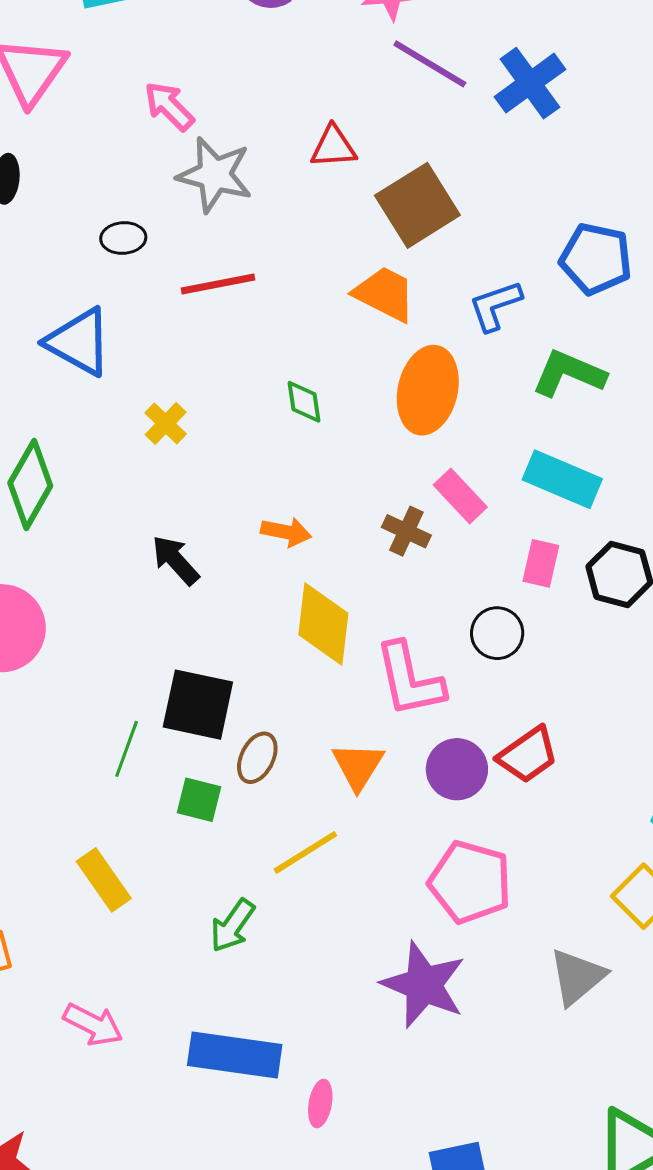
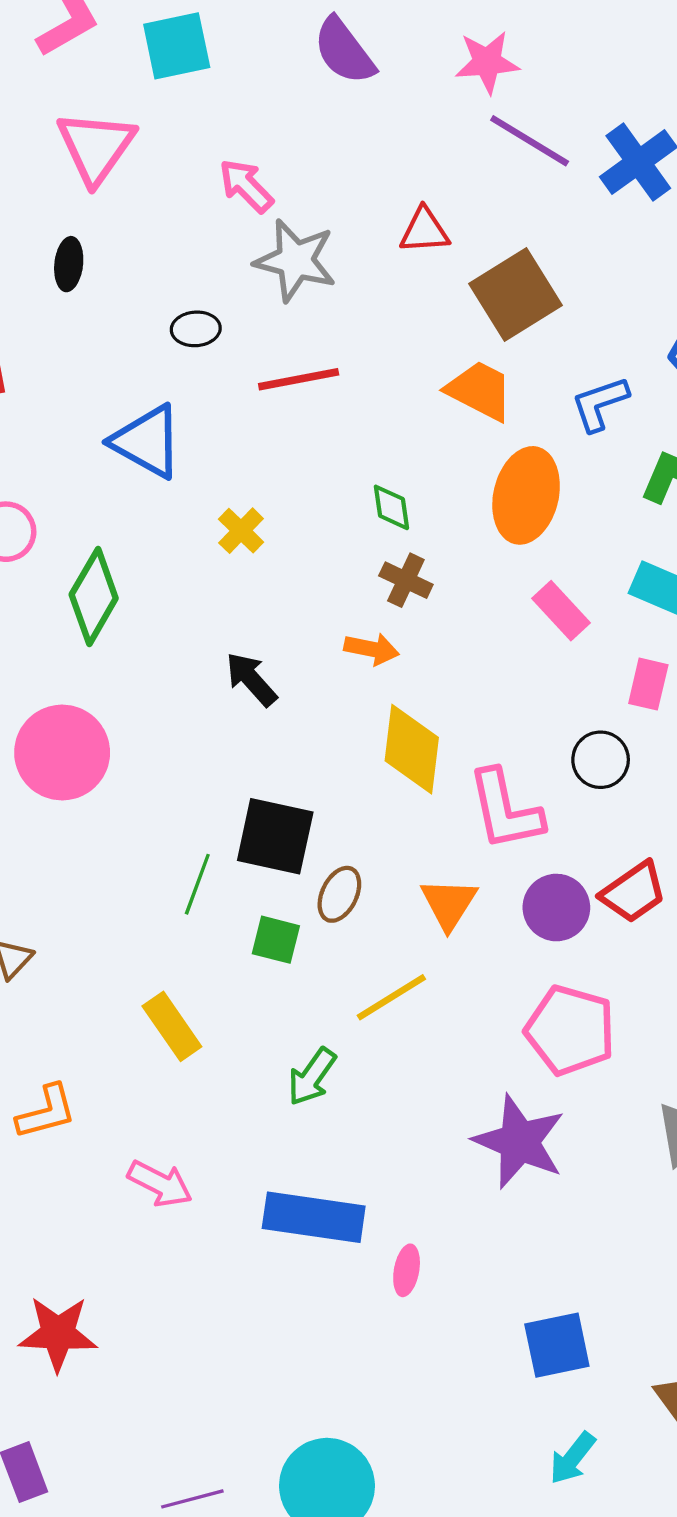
brown cross: (406, 531) -> (406, 580), moved

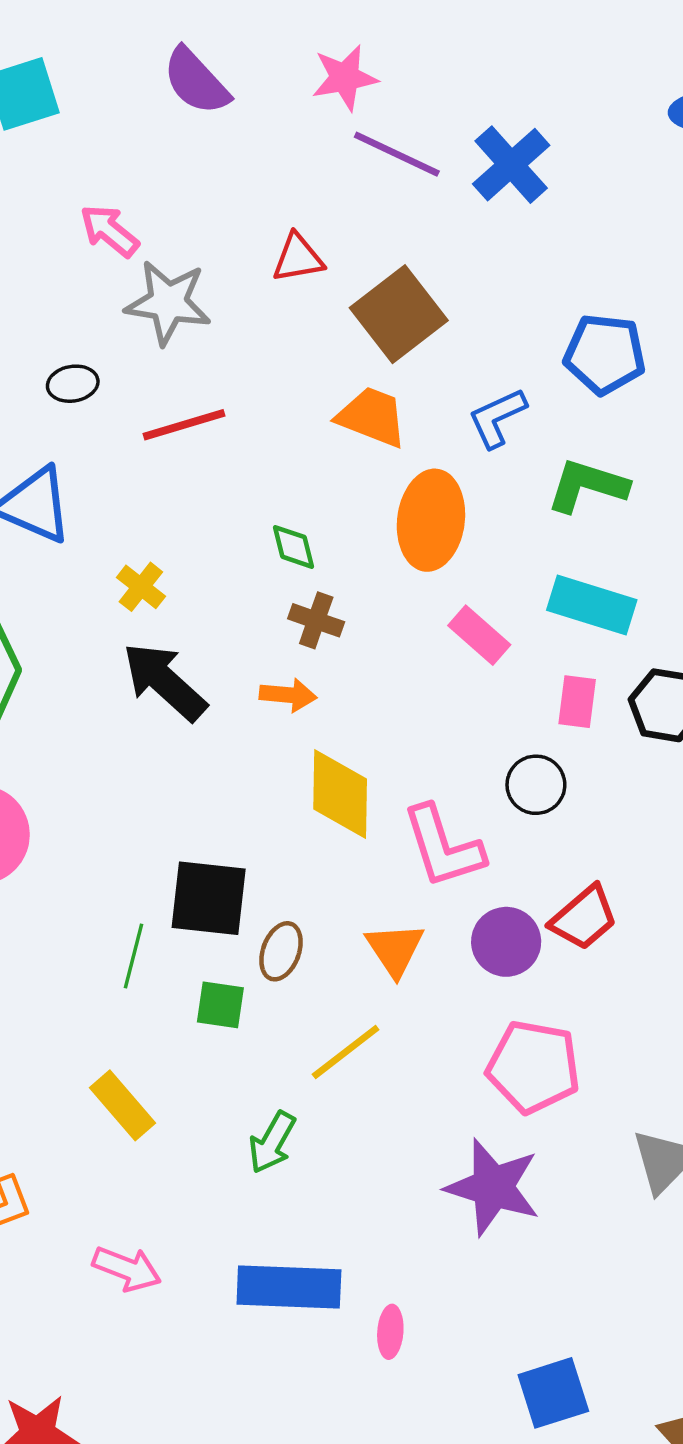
black arrow: (251, 679) -> (165, 682), moved, size x1.5

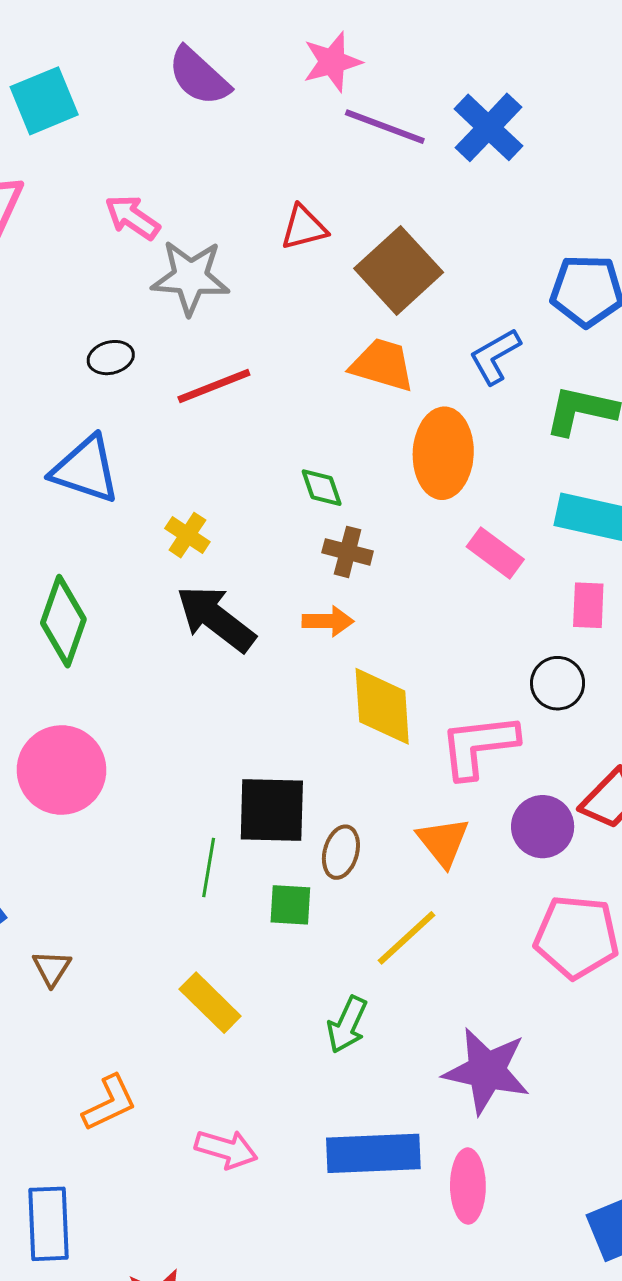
pink L-shape: (443, 847) -> (479, 746), turned 106
purple star: (493, 1187) -> (487, 1071), moved
pink ellipse: (390, 1332) -> (468, 1186), size x1.5

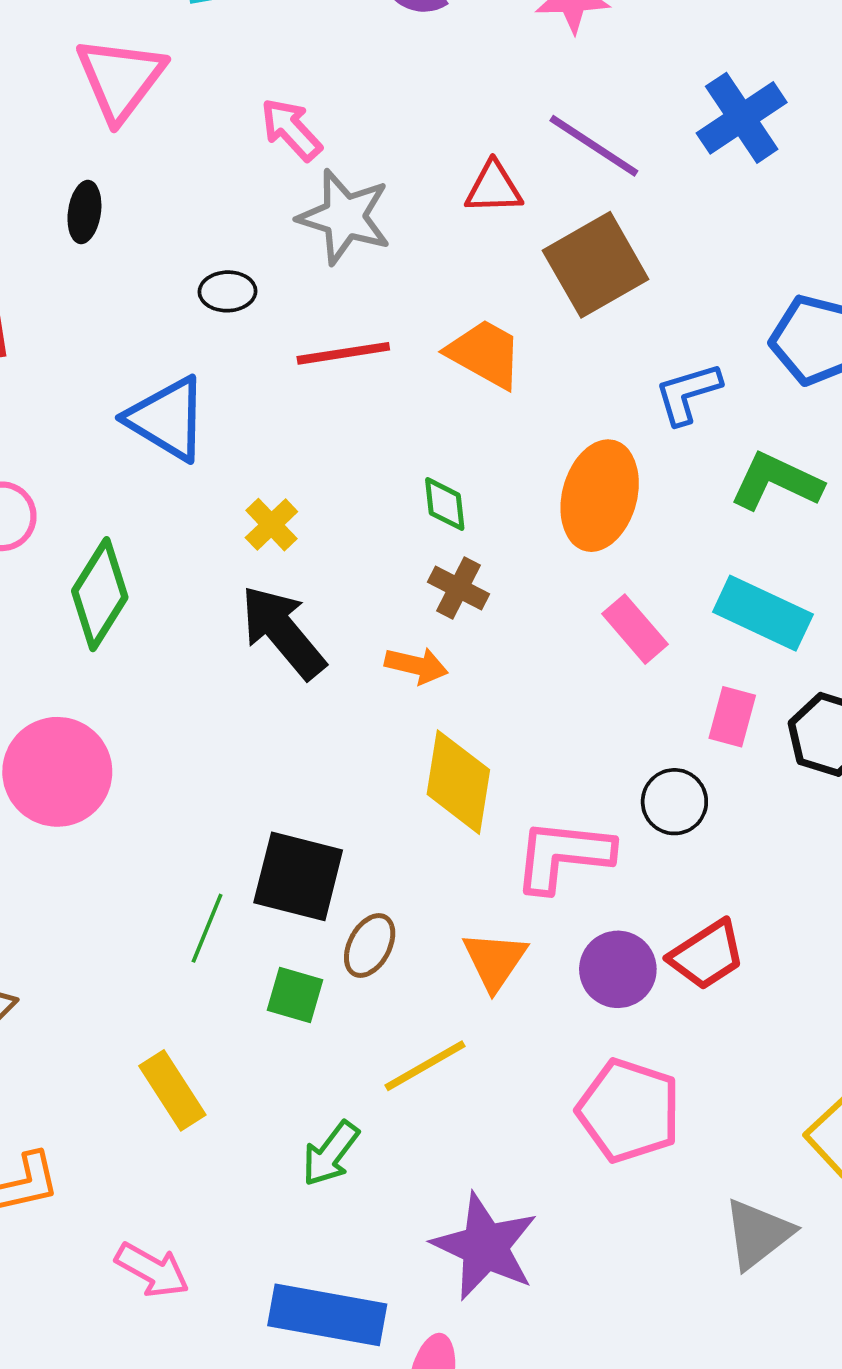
purple line: (385, 127) -> (594, 146), moved
orange trapezoid: (382, 365) -> (485, 354), moved

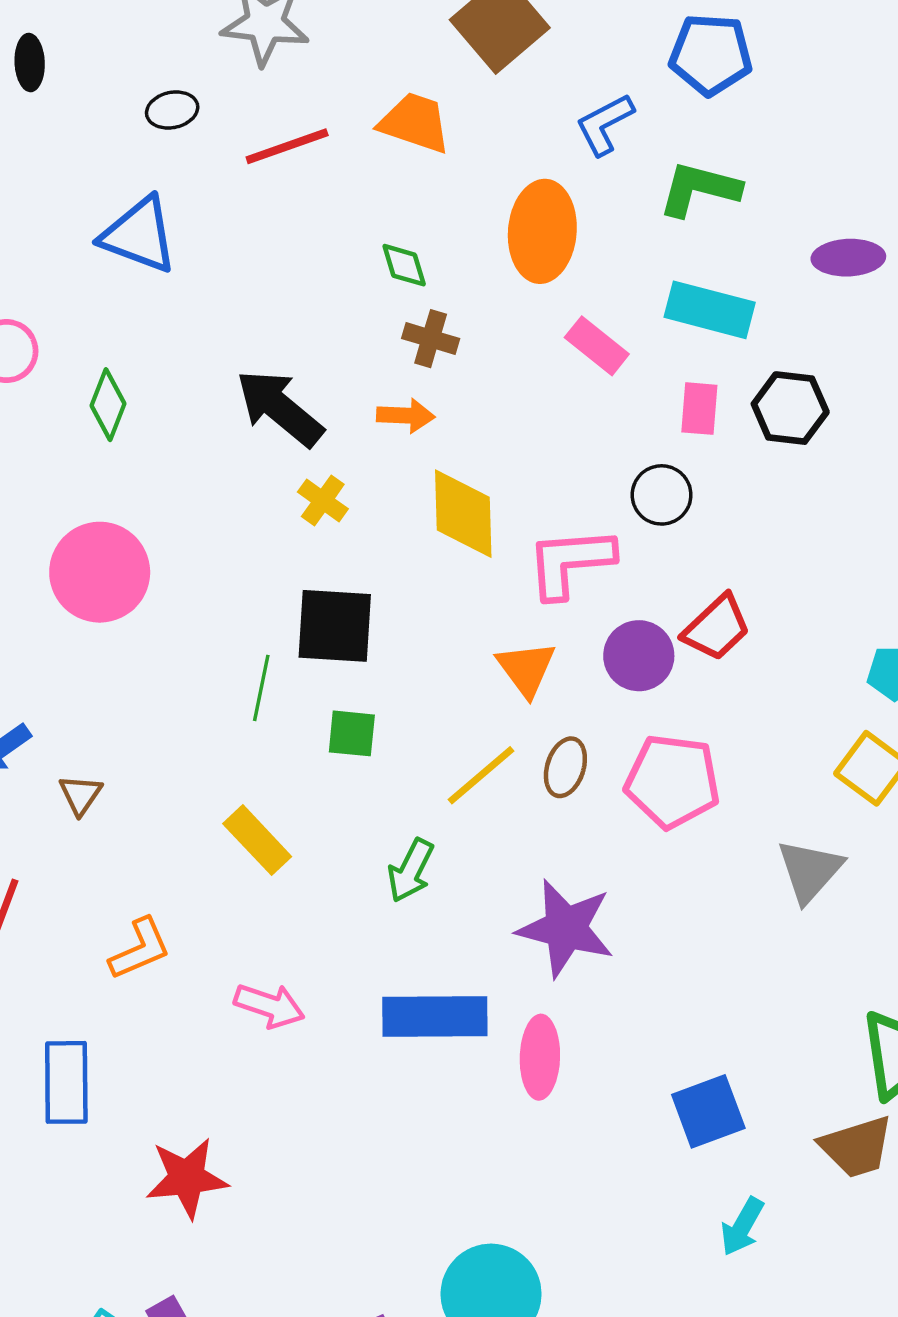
yellow cross: (271, 525) -> (323, 500), moved
green diamond: (100, 594) -> (108, 405), size x0.7
brown ellipse: (370, 945) -> (565, 767), moved

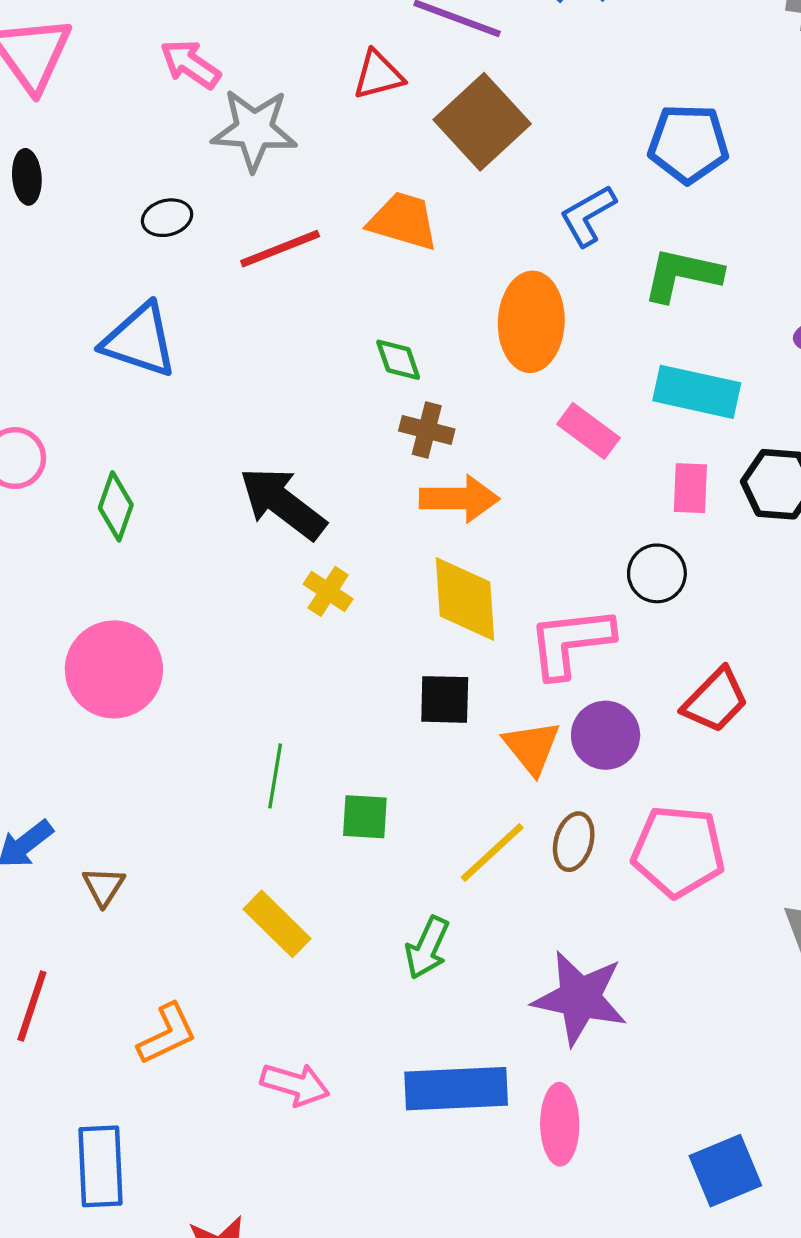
orange arrow: (406, 416) -> (459, 499), moved, size x1.4
black square: (335, 626) -> (445, 699), moved, size x0.7
purple circle: (639, 656) -> (606, 735), moved

